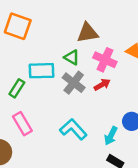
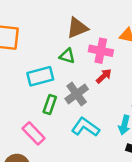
gray cross: (74, 83) -> (77, 94), moved, turned 30
green rectangle: (17, 88) -> (50, 105), moved

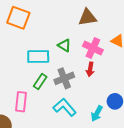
brown triangle: (77, 28) -> (88, 17), moved
red arrow: (104, 76) -> (90, 69), turned 128
pink rectangle: (34, 133) -> (21, 102), turned 36

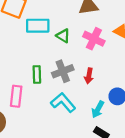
cyan rectangle: (38, 56) -> (38, 26), moved
red arrow: (90, 69) -> (89, 76), moved
green rectangle: (40, 81) -> (37, 74), turned -35

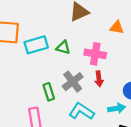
pink cross: (94, 39) -> (95, 54), moved
cyan arrow: (98, 109) -> (117, 108), turned -112

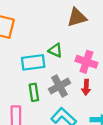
cyan rectangle: (36, 45) -> (33, 62), moved

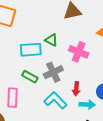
red arrow: (86, 87) -> (76, 89), moved
green rectangle: (34, 92) -> (30, 77), turned -56

